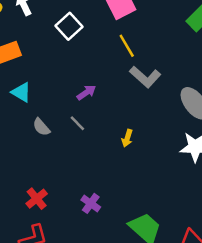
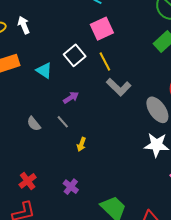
white square: (69, 26) -> (75, 55), moved
cyan triangle: (21, 92) -> (44, 70), moved
yellow arrow: (127, 138) -> (81, 144), moved

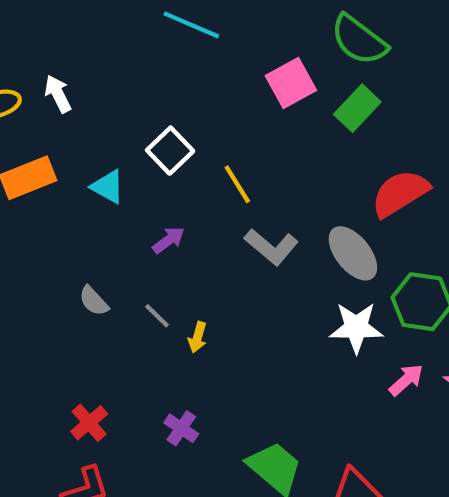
pink square: (102, 29) -> (291, 83), moved
yellow line: (105, 61) -> (237, 184), moved
gray L-shape: (119, 87) -> (271, 247), moved
gray line: (63, 122) -> (157, 316), moved

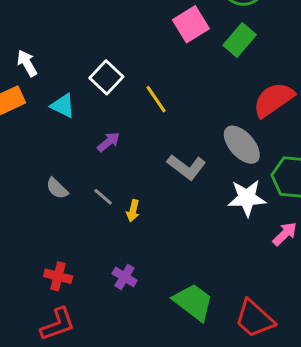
white arrow: (58, 94) -> (27, 63), moved
gray L-shape: (271, 247) -> (187, 167), moved
red cross: (89, 423) -> (58, 276), turned -32

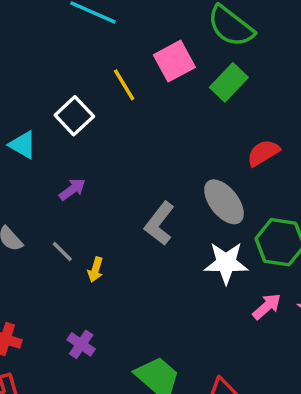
yellow line: (156, 99) -> (124, 85), moved
red semicircle: (274, 100) -> (263, 153), size x0.7
gray L-shape: (187, 167) -> (159, 223), turned 87

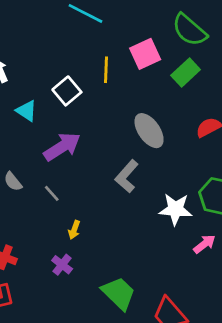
yellow line: (124, 85) -> (106, 70), turned 30
purple arrow: (72, 189) -> (62, 147), size x1.8
gray ellipse: (224, 202) -> (149, 131), moved
yellow arrow: (95, 270) -> (74, 230), moved

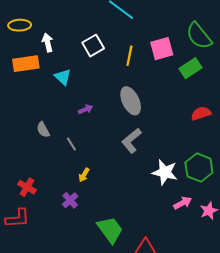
white square: (67, 91) -> (93, 46), moved
gray ellipse: (149, 131) -> (131, 101), moved
purple arrow: (62, 147) -> (86, 109), size x0.5

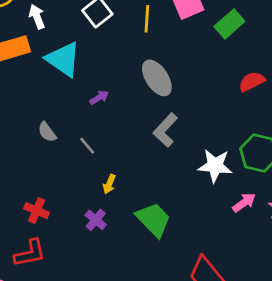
cyan triangle: (63, 77) -> (63, 59), size x1.6
green trapezoid: (110, 230) -> (153, 220), moved

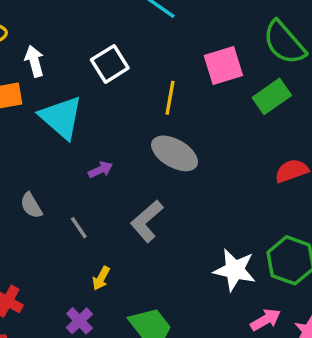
yellow line: (147, 19) -> (170, 98), moved
gray ellipse: (157, 78) -> (175, 153), turned -33
gray L-shape: (165, 130) -> (147, 221), moved

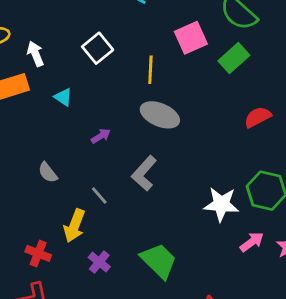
cyan triangle: (61, 117) -> (63, 97), size x0.5
gray line: (79, 228) -> (99, 195), moved
yellow arrow: (101, 278) -> (74, 226), moved, size x1.6

